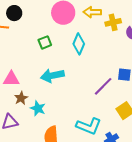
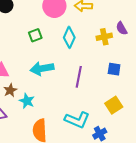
yellow cross: (113, 22) -> (104, 37), moved
purple line: (103, 86) -> (79, 77), moved, turned -35

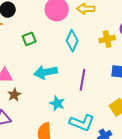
green square: (35, 35) -> (29, 39), moved
cyan star: (27, 101) -> (57, 103), moved

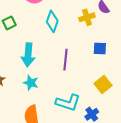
cyan arrow: (46, 72) -> (28, 55), turned -70
cyan star: (57, 103) -> (31, 83), moved

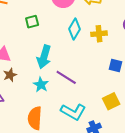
yellow cross: (87, 17) -> (99, 34), moved
purple line: (65, 60) -> (66, 77), moved, turned -75

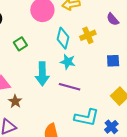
cyan star: (41, 85) -> (68, 62), moved

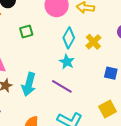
yellow cross: (88, 35) -> (93, 42), turned -35
cyan arrow: (42, 74) -> (29, 84), moved

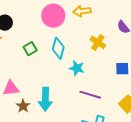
cyan diamond: (69, 38) -> (58, 48), moved
purple line: (62, 86) -> (90, 95), moved

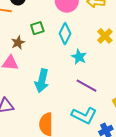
brown star: (23, 106) -> (18, 43), moved

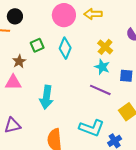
cyan star: (79, 57) -> (102, 67), moved
purple line: (87, 86) -> (100, 90), moved

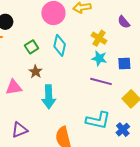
brown star: (19, 61) -> (36, 72), moved

